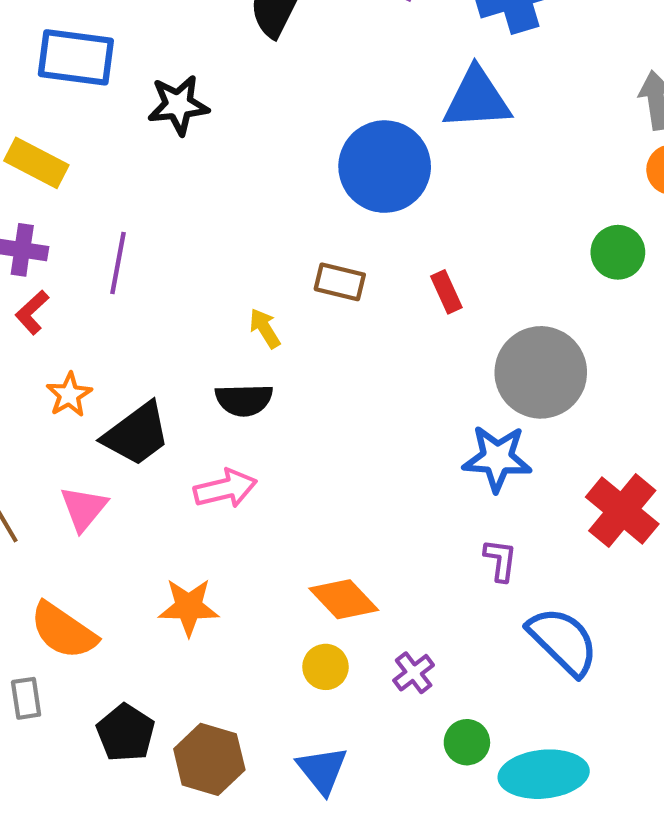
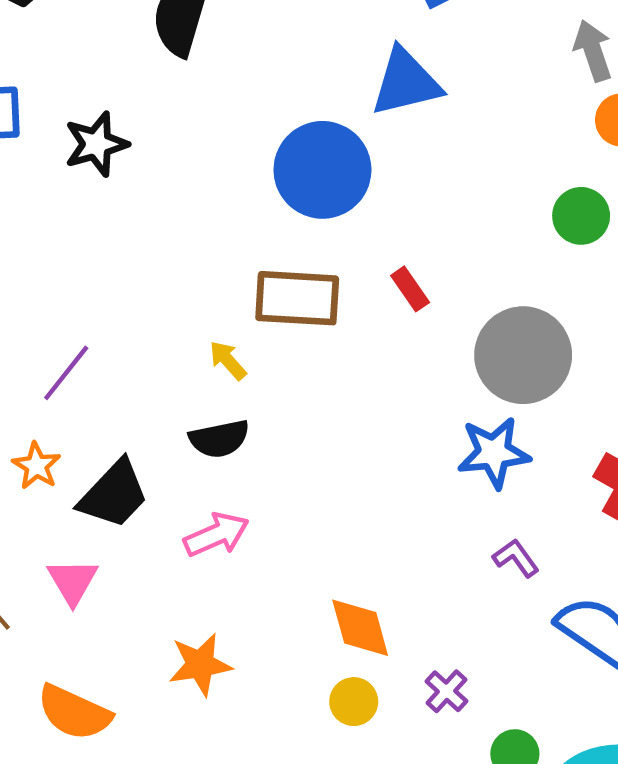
purple line: (118, 263) -> (66, 373), moved, turned 38
brown rectangle: (340, 282) -> (297, 298), size x1.6
purple L-shape: (500, 560) -> (516, 558), turned -33
orange diamond: (344, 599) -> (360, 628), turned 38

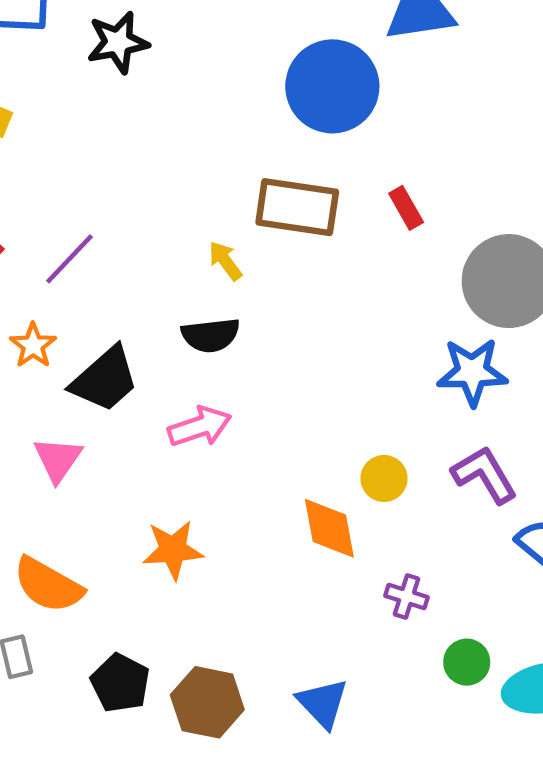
purple L-shape: (516, 558) -> (484, 475), size x1.5
purple cross: (446, 691) -> (407, 596), turned -30
yellow circle: (354, 702) -> (384, 478), moved

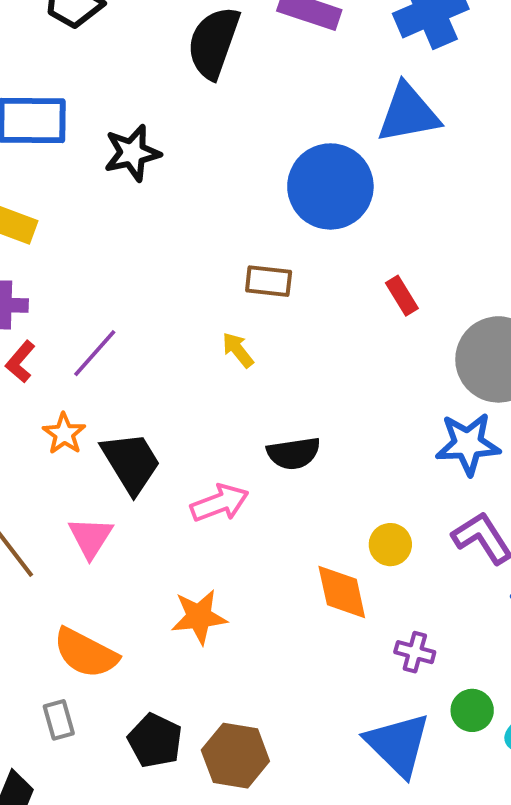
brown rectangle: (297, 207) -> (269, 281), moved, size x0.6
black semicircle: (211, 335) -> (294, 453), moved
black trapezoid: (105, 379) -> (131, 463), turned -78
blue triangle: (323, 703) -> (398, 744), moved, size x1.4

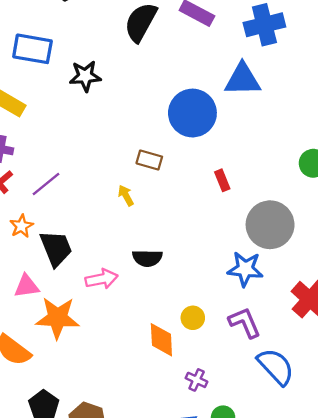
pink triangle: (90, 537) -> (27, 286), turned 40
orange star: (199, 617) -> (57, 318), moved, size x1.4

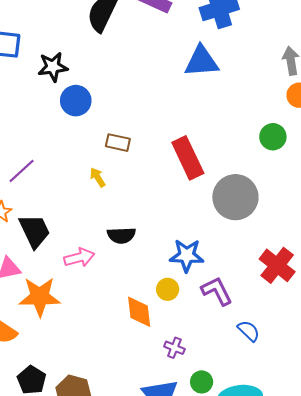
blue circle: (192, 113) -> (76, 101), moved, size x0.7
red rectangle: (222, 180) -> (188, 158), size x2.0
blue star: (245, 269) -> (187, 255), moved
blue semicircle: (276, 367) -> (249, 331), size x0.6

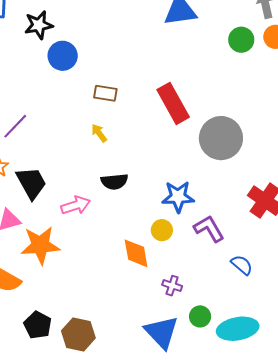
green circle: (273, 137) -> (241, 40), moved
yellow arrow: (98, 177) -> (99, 133), moved

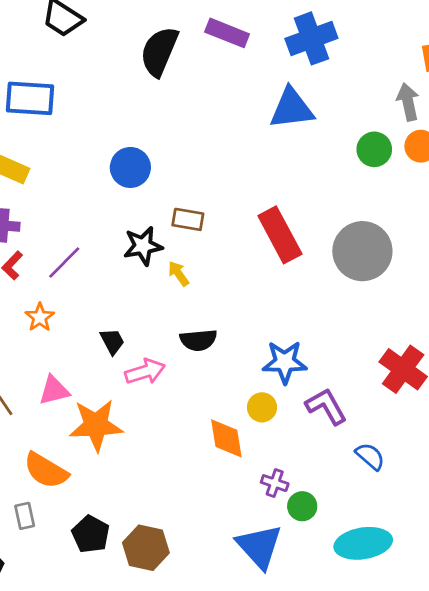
black star: (39, 25) -> (143, 246), moved
gray circle: (221, 138) -> (362, 251), moved
black trapezoid: (31, 183) -> (112, 341), moved, size x0.6
green circle: (200, 316) -> (302, 506), moved

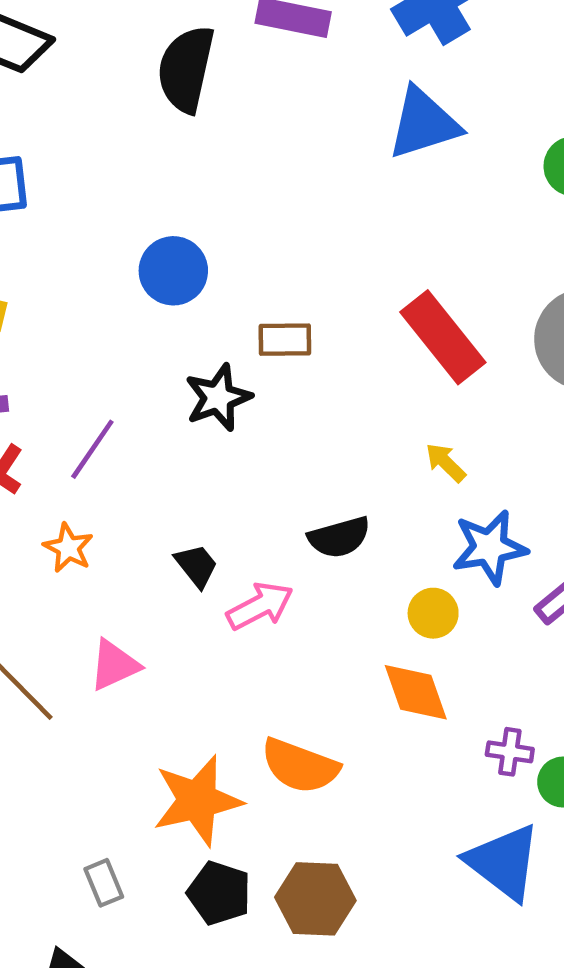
yellow arrow: (178, 274) -> (446, 463), moved
yellow circle: (262, 407) -> (433, 613), moved
orange star: (96, 425) -> (197, 801), moved
orange semicircle: (46, 470) -> (300, 766), moved

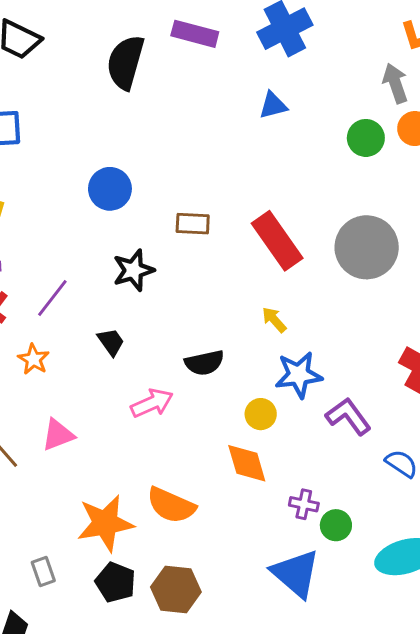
blue triangle: (424, 123) -> (273, 105), size x0.6
brown rectangle: (285, 340) -> (193, 224), moved
black trapezoid: (196, 566) -> (111, 342), moved

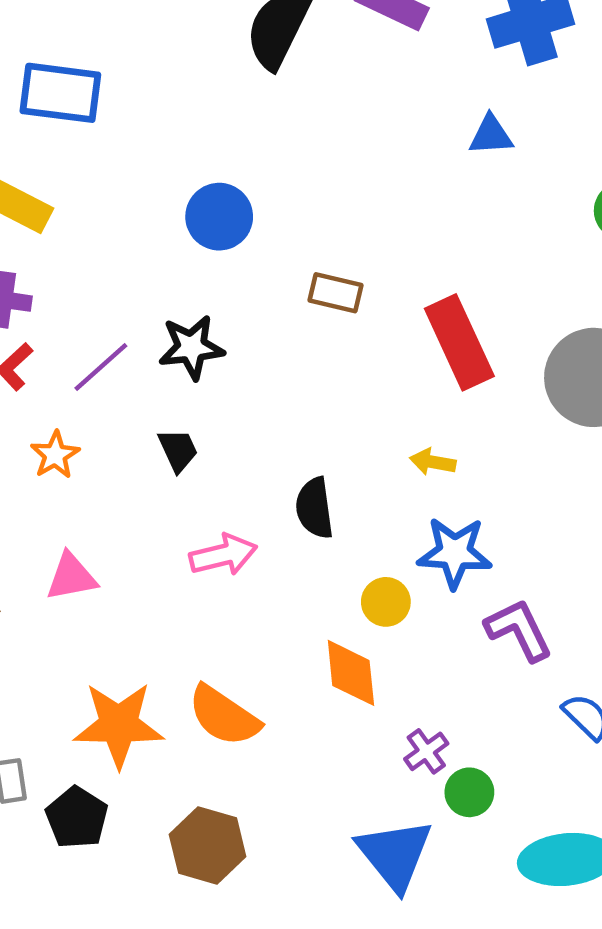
black star: (133, 270) -> (191, 347), moved
yellow arrow: (274, 320) -> (433, 462), turned -48
black semicircle: (204, 363) -> (314, 508), turned 84
purple cross: (304, 504) -> (426, 751), turned 32
black pentagon: (116, 582) -> (77, 818), moved

